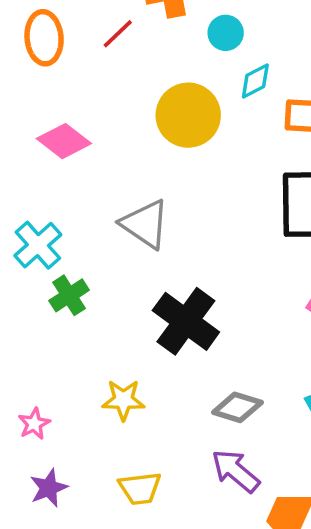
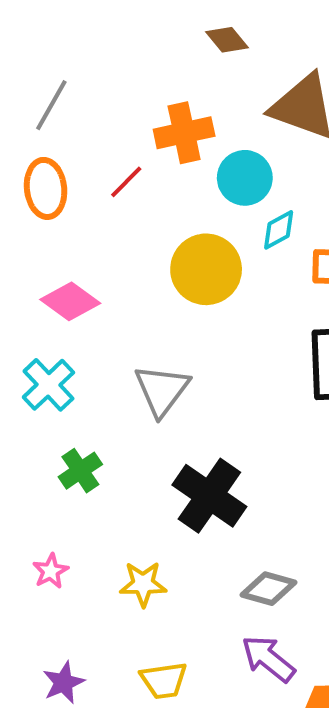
cyan circle: (226, 33) -> (245, 178), size x1.4
gray triangle: (145, 224) -> (162, 390), turned 34
cyan cross: (38, 245) -> (48, 385), moved
pink star: (34, 424) -> (51, 571), moved

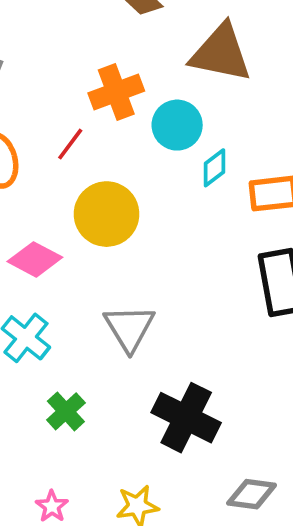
yellow circle: (206, 269) -> (107, 214), moved

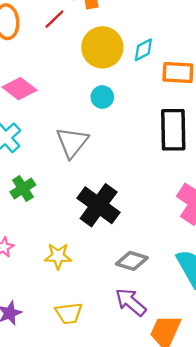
cyan circle: (177, 125) -> (102, 97), moved, size x0.7
yellow circle: (107, 214) -> (102, 47), moved

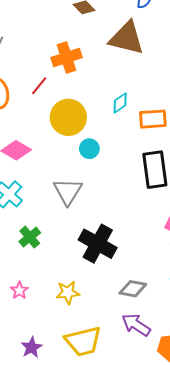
yellow circle: (102, 47) -> (68, 117), moved
yellow trapezoid: (69, 313) -> (83, 341), size x1.5

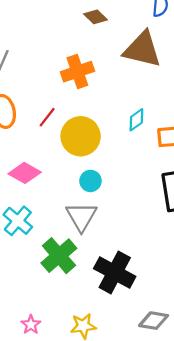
red line: (39, 86) -> (47, 117), moved
cyan circle: (89, 149) -> (90, 181), moved
green cross: (30, 237) -> (59, 256), moved, size x1.5

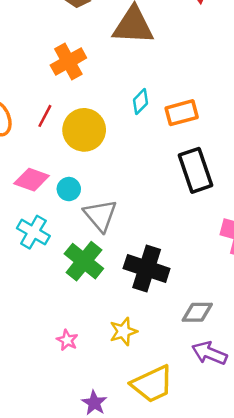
cyan circle: (90, 181) -> (69, 189), moved

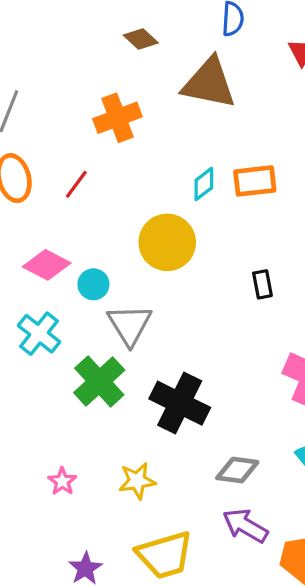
orange rectangle: (182, 113) -> (255, 181), moved
yellow circle: (84, 130) -> (167, 242), moved
black rectangle: (196, 170) -> (262, 284), size x0.5

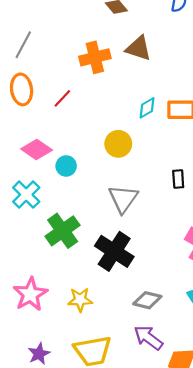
brown triangle: (209, 83) -> (138, 48), moved, size x0.7
yellow circle: (167, 242) -> (118, 144), size x0.7
gray triangle: (130, 325) -> (123, 199), moved
pink star: (62, 481) -> (30, 294), size x1.8

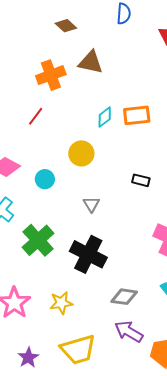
red line: (62, 98) -> (36, 116), moved
cyan circle: (66, 166) -> (45, 179), moved
black rectangle: (178, 179) -> (141, 180), turned -66
gray triangle: (123, 199) -> (91, 204), size x0.6

